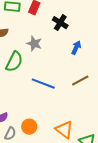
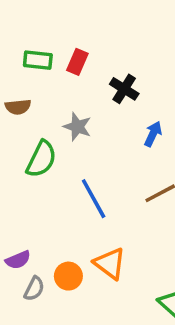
blue line: (43, 84) -> (94, 199), turned 40
orange triangle: (64, 130) -> (110, 263), moved

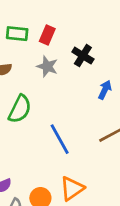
gray star: (77, 127) -> (47, 67), moved
orange triangle: (110, 263) -> (72, 188), turned 48

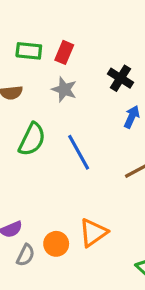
black cross: (83, 56) -> (120, 78), moved
blue line: (60, 139) -> (79, 152), moved

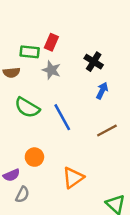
green rectangle: (29, 51) -> (30, 52), moved
green semicircle: (32, 139) -> (27, 108), turned 95
orange circle: (56, 244) -> (34, 157), moved

